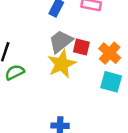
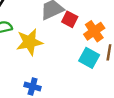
yellow star: (62, 64) -> (30, 42), moved

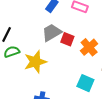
cyan square: (89, 58) -> (85, 83), moved

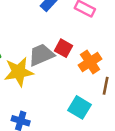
gray trapezoid: (52, 33) -> (41, 55), moved

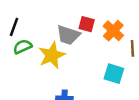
gray trapezoid: (41, 55) -> (68, 35), turned -125

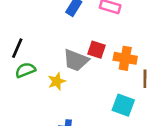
orange cross: (113, 31) -> (125, 58), turned -36
yellow star: (52, 55) -> (57, 81), size x0.6

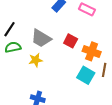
gray trapezoid: (76, 60) -> (41, 38), moved
cyan square: (123, 105) -> (86, 75), moved

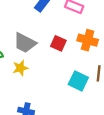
orange cross: (92, 51) -> (88, 40), moved

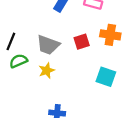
red square: (58, 43) -> (82, 42), turned -35

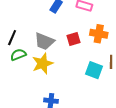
yellow star: (47, 70) -> (43, 64), size x1.5

